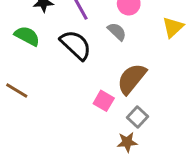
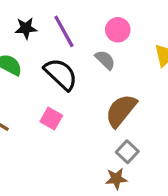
pink square: (104, 101) -> (51, 119), moved

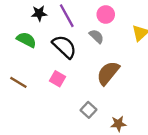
gray square: (127, 152) -> (88, 110), moved
brown star: (116, 179) -> (118, 124), moved

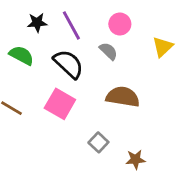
brown semicircle: (108, 73) -> (123, 97), turned 60
pink square: (57, 79) -> (60, 104), size x1.5

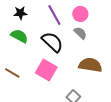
black star: (37, 23) -> (20, 13), moved
pink circle: (120, 24) -> (80, 14), moved

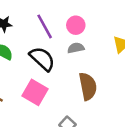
gray semicircle: (80, 33) -> (76, 48), turned -56
brown semicircle: (90, 65) -> (88, 86), turned 70

